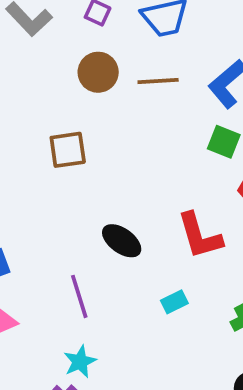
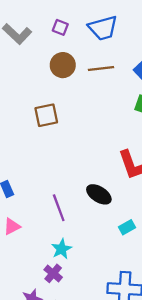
black ellipse: (122, 241) -> (99, 194), moved
cyan rectangle: (174, 302) -> (127, 227), moved

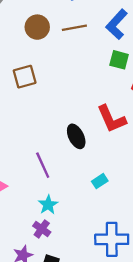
black ellipse: (99, 194) -> (76, 136), moved, turned 35
cyan rectangle: (127, 227) -> (100, 181), moved

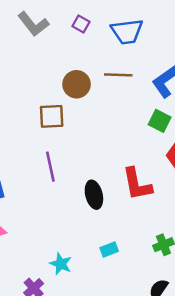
brown circle: (37, 27) -> (77, 84), moved
purple line: (43, 165) -> (50, 167), moved
cyan star: (48, 205) -> (61, 264), moved, turned -30

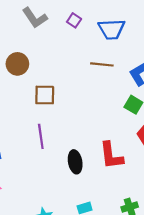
brown circle: (77, 84) -> (17, 64), moved

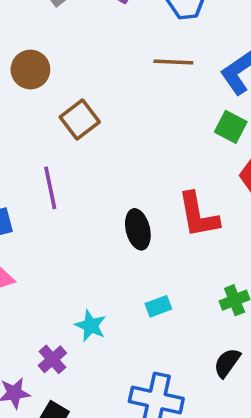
brown square: (45, 95) -> (80, 119), turned -35
purple line: (41, 136) -> (50, 188), moved

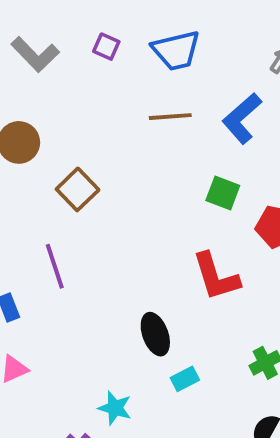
green square: (231, 127) -> (223, 193), moved
black ellipse: (138, 229) -> (155, 334), moved

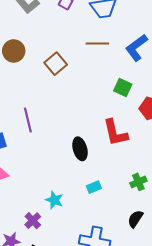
brown square: (78, 189) -> (56, 64), moved
black ellipse: (155, 334) -> (80, 149), moved

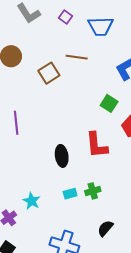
brown line: (97, 44) -> (77, 57), moved
green cross: (138, 182) -> (93, 191), moved

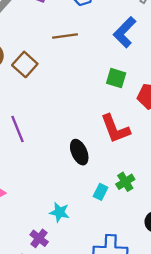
brown square: (49, 73) -> (25, 64), moved
cyan rectangle: (70, 194) -> (101, 192), turned -32

